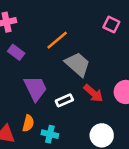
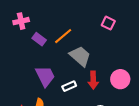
purple rectangle: (16, 52) -> (39, 39), moved
red arrow: (93, 93) -> (93, 80), turned 48

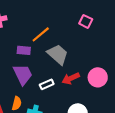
purple rectangle: (39, 39) -> (24, 50), moved, turned -32
red arrow: (93, 80) -> (71, 78), turned 66

